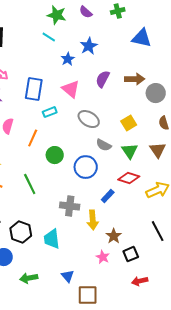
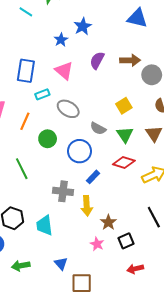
cyan line: (49, 37) -> (26, 12), moved
gray ellipse: (89, 119) -> (68, 109), moved
blue rectangle: (108, 196) -> (93, 177), moved

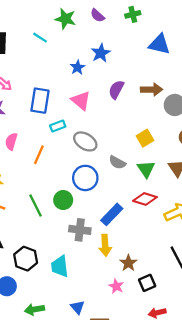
green circle: (48, 139) -> (63, 200), moved
blue circle: (80, 151) -> (85, 178), moved
blue rectangle: (93, 177) -> (112, 214), size x1.5

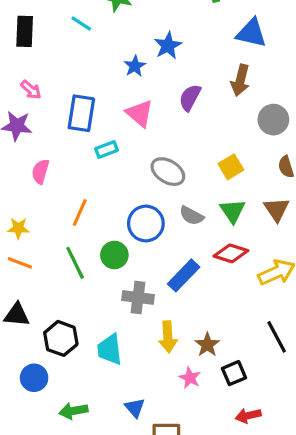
brown arrow: (152, 90) -> (240, 80), moved, turned 105
gray ellipse: (85, 141) -> (168, 172), moved
orange line: (39, 155) -> (80, 212), moved
gray semicircle: (117, 162) -> (192, 216), moved
yellow arrow: (105, 245) -> (168, 337), moved

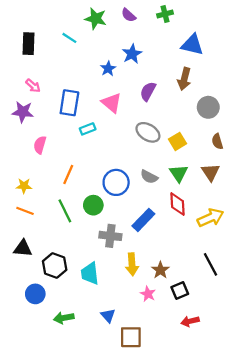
gray ellipse: (168, 172) -> (148, 132), moved
red diamond: (231, 253) -> (178, 204), turned 70

